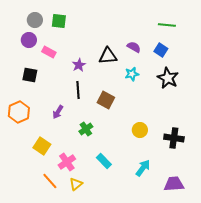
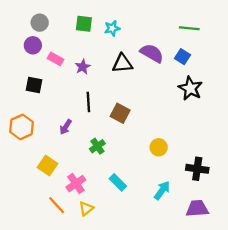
green square: (59, 21) -> (84, 24), moved
purple semicircle: (134, 47) -> (152, 53), size x1.5
purple star: (79, 65) -> (83, 67), moved
cyan star: (132, 74) -> (112, 28), moved
black cross: (174, 138) -> (197, 169), moved

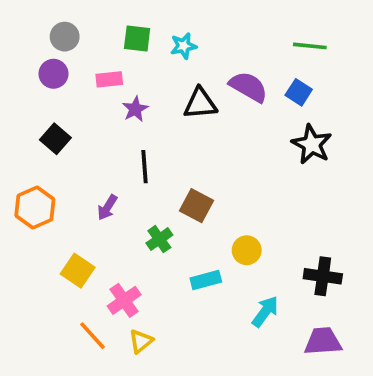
pink rectangle: (56, 59) -> (109, 79), moved, turned -35
black square: (34, 85) -> (55, 139), turned 30
brown square: (120, 113) -> (197, 206), moved
yellow circle: (159, 147) -> (247, 250), moved
cyan rectangle: (118, 182) -> (206, 280), moved, turned -60

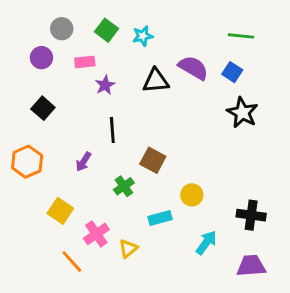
gray circle: (65, 37) -> (62, 29), moved
green square: (137, 38) -> (107, 30), turned 30
yellow triangle: (141, 341) -> (128, 248), moved

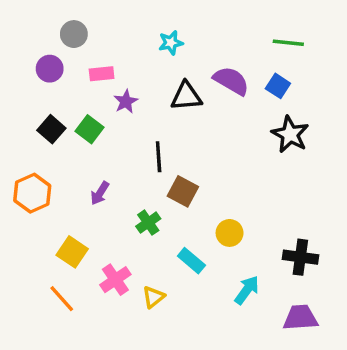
green square: (107, 30) -> (89, 129), moved
black line: (112, 130) -> (159, 157), moved
cyan rectangle: (160, 218) -> (191, 261), turned 55
orange line: (72, 261) -> (62, 299), moved

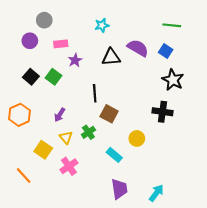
black cross: (300, 257) -> (163, 112), moved
cyan arrow: (247, 290) -> (156, 193), moved
yellow triangle: (153, 297) -> (66, 137), moved, turned -32
orange line: (62, 299) -> (24, 175), moved
purple trapezoid: (300, 318) -> (119, 189), moved, turned 85

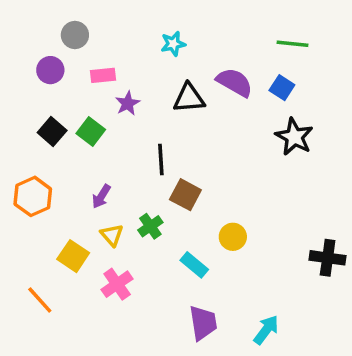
black cross: (163, 112) -> (328, 258), moved

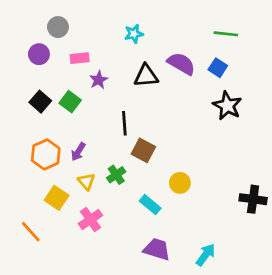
orange hexagon: (33, 196) -> (46, 154), moved
purple trapezoid: (203, 323) -> (157, 249), turned -64

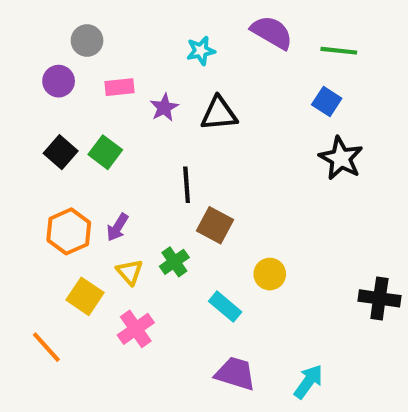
purple semicircle: (181, 64) -> (272, 32), moved
purple star: (99, 80) -> (164, 108), moved

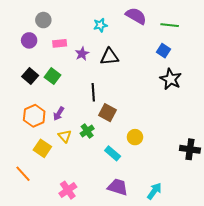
pink cross: (136, 329) -> (68, 190), moved

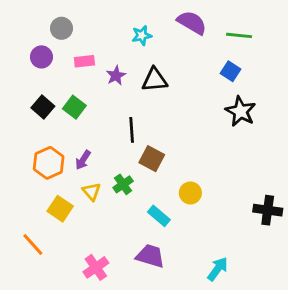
purple trapezoid: (118, 187) -> (150, 256), moved

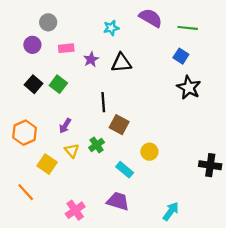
orange hexagon: (49, 163) -> (25, 133), moved

